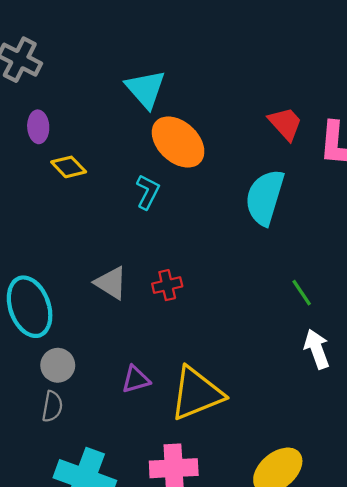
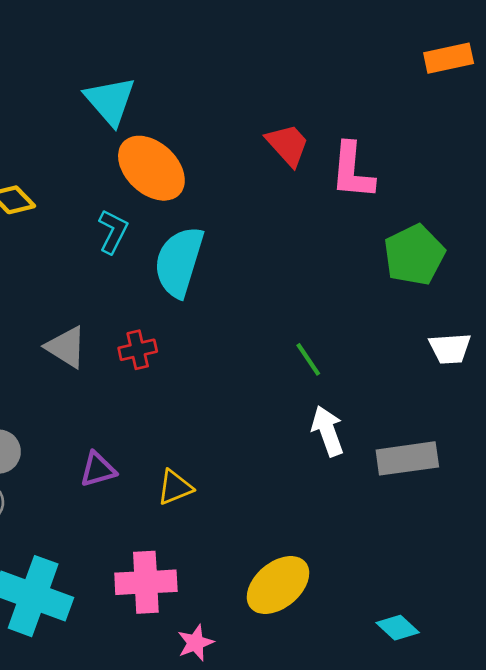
cyan semicircle: (265, 197) -> (179, 262), moved
yellow triangle: (196, 393) -> (175, 487), size x0.5

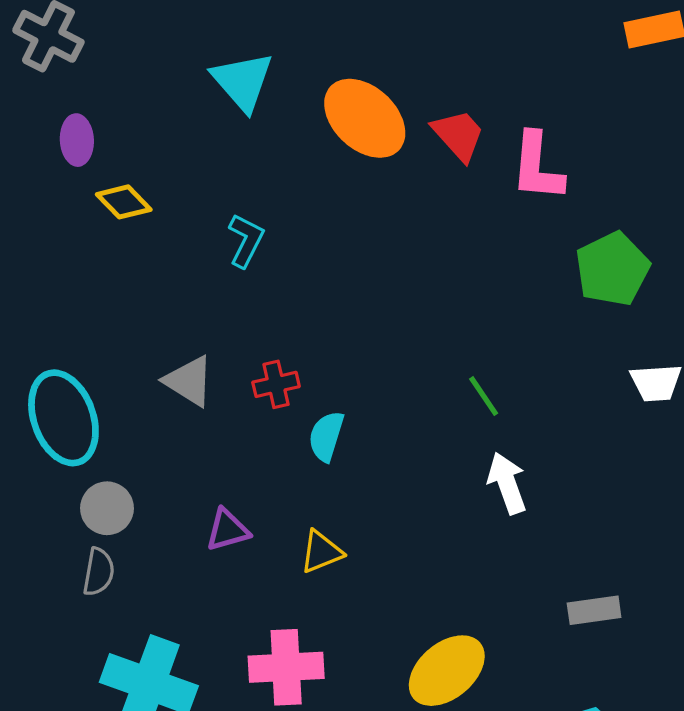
orange ellipse: (151, 168) -> (365, 118), moved
cyan semicircle: (179, 262) -> (326, 436), moved, size x0.6
gray rectangle: (407, 458) -> (594, 610), moved, size x0.7

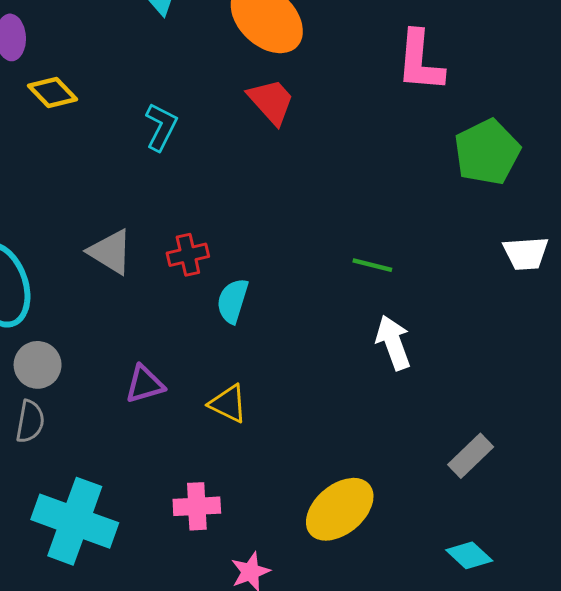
red trapezoid: (458, 135) -> (271, 101), moved
green line: (484, 396) -> (372, 265), turned -42
yellow triangle: (321, 552) -> (228, 404), turned 48
gray rectangle: (594, 610) -> (471, 456), turned -36
pink cross: (286, 667) -> (197, 506), size x0.7

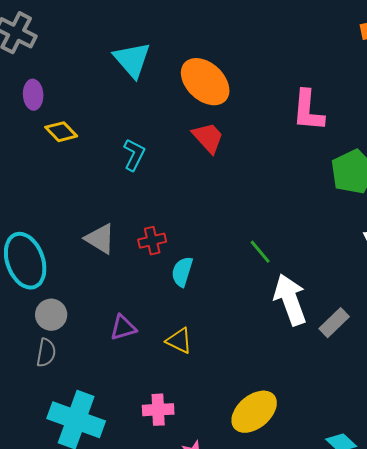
green line: (372, 265) -> (260, 252), moved, turned 36
white arrow: (393, 343) -> (290, 300), size x1.4
gray rectangle: (471, 456) -> (334, 323), moved

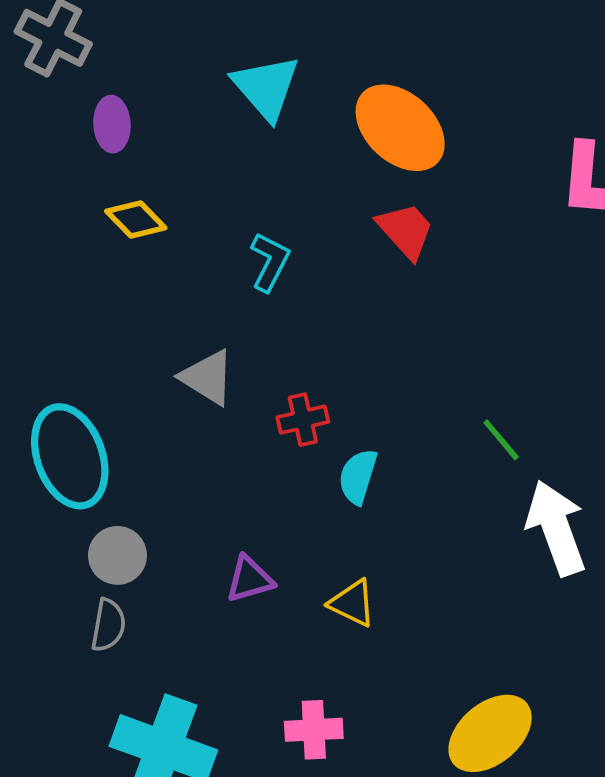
purple ellipse: (33, 95) -> (112, 124), moved
gray triangle: (100, 239) -> (207, 377), moved

